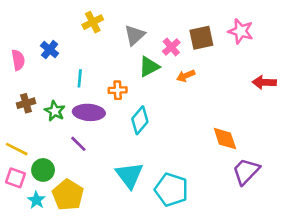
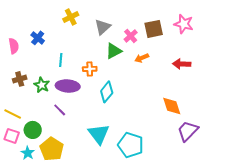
red arrow: (264, 82) -> (182, 64), moved

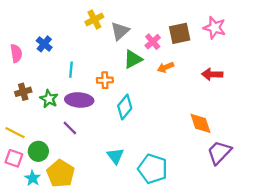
yellow cross: (71, 17) -> (94, 19), moved
cyan triangle: (99, 134) -> (115, 156), size x0.7

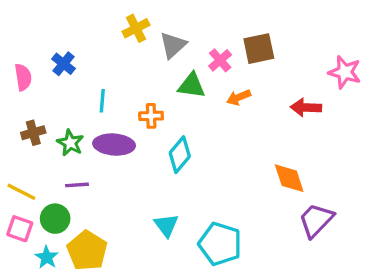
pink star: (215, 28) -> (345, 72), moved
green triangle: (133, 59) -> (191, 86), turned 36
purple line: (70, 128) -> (77, 185), moved, turned -49

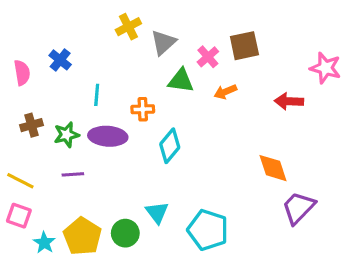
green star: (70, 143) -> (66, 135), turned 30
green circle: (55, 219) -> (125, 233), moved

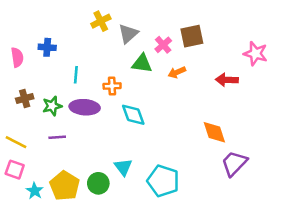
blue cross: (60, 60) -> (47, 47), turned -35
cyan diamond: (170, 146) -> (133, 115), turned -60

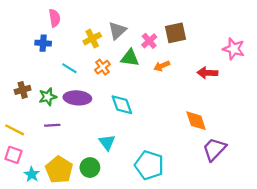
yellow cross: (101, 21) -> (92, 39), moved
pink semicircle: (17, 57) -> (55, 18), moved
cyan line: (76, 75) -> (69, 68), turned -63
orange cross: (112, 86) -> (102, 67), moved, turned -35
cyan triangle: (123, 167) -> (107, 142), moved

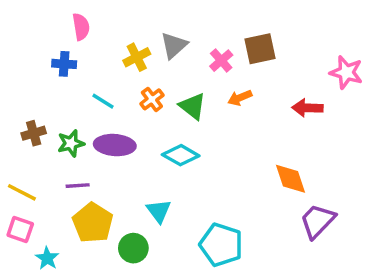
green triangle: (130, 58) -> (192, 106), moved, turned 30
cyan diamond: (122, 105) -> (181, 155), turned -40
yellow pentagon: (59, 170) -> (93, 223), moved

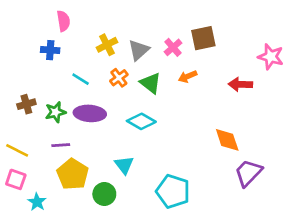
gray triangle: (174, 45) -> (139, 50), moved

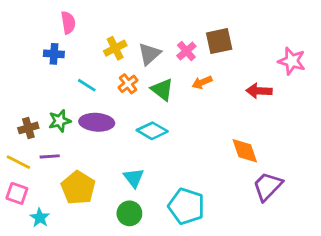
brown cross: (26, 104) -> (28, 128), moved
purple line: (61, 145) -> (50, 156), moved
green circle: (104, 194) -> (129, 213), moved

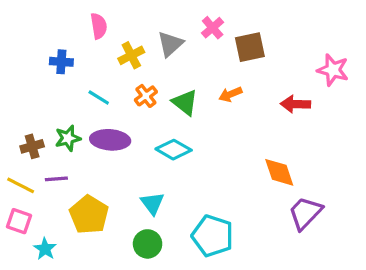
pink semicircle: (68, 23) -> (99, 26), moved
pink cross: (186, 51) -> (213, 28), moved
gray triangle: (149, 54) -> (170, 44), moved

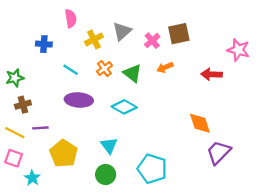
pink cross: (213, 28) -> (152, 41), moved
green star: (68, 138) -> (15, 78), moved

